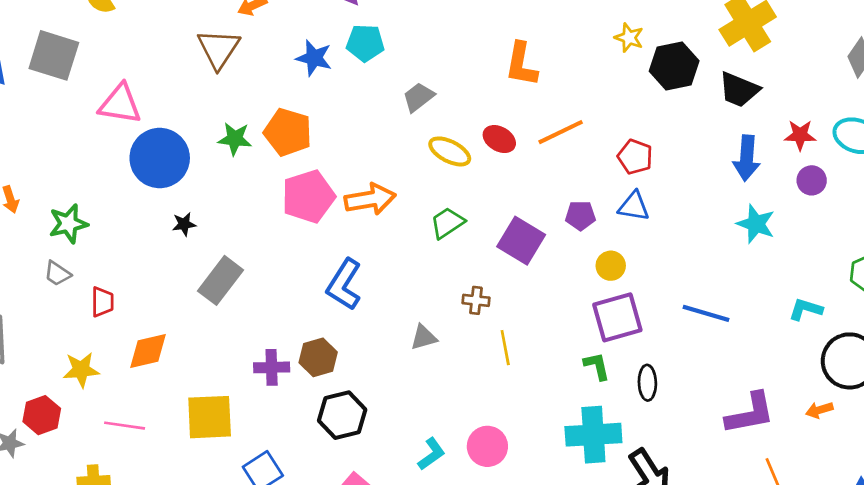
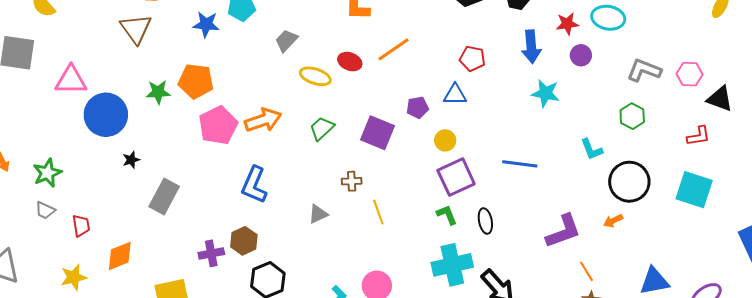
red pentagon: (635, 157) -> (472, 59), moved
cyan L-shape: (806, 309) -> (592, 149), turned -120

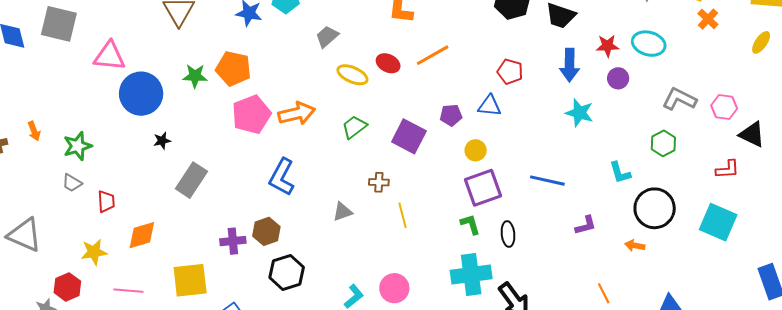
orange arrow: (613, 221) -> (635, 246), turned 30
purple L-shape: (563, 231) -> (586, 225), moved, size x0.6

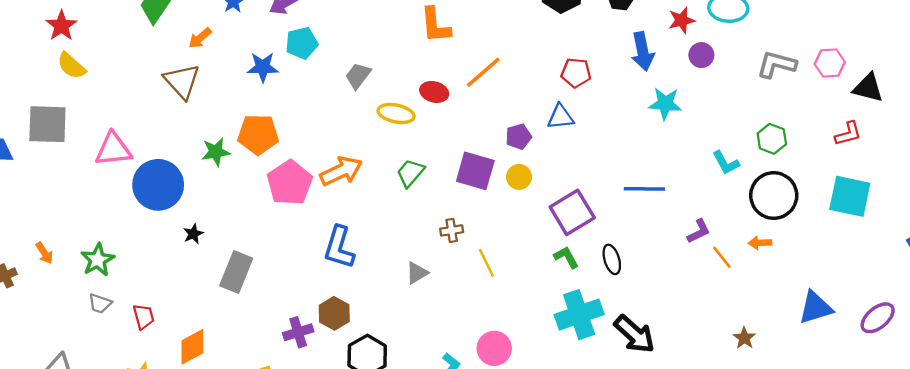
green hexagon: (663, 143) -> (772, 139), moved
yellow circle: (476, 150) -> (519, 177), moved
orange line: (604, 293) -> (722, 257), moved

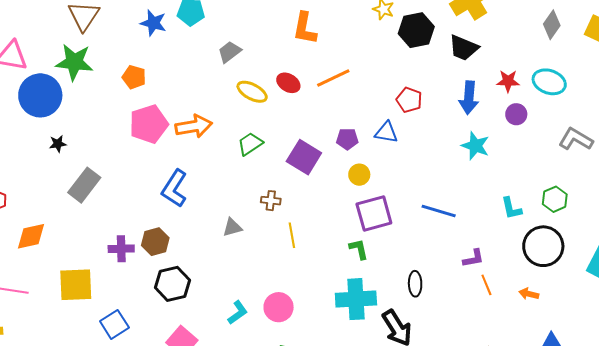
orange pentagon: (258, 134) -> (134, 77), size x0.7
green star: (216, 152) -> (74, 62), moved, size x1.5
yellow circle: (519, 177) -> (359, 175), moved
orange arrow: (760, 243) -> (529, 294), moved
black ellipse: (612, 259) -> (415, 284), moved

